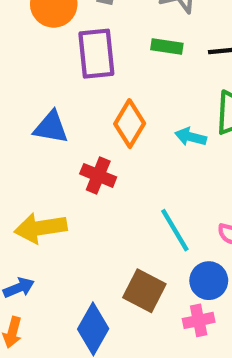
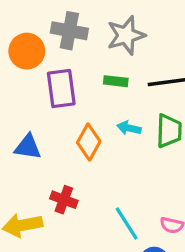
cyan arrow: (191, 137) -> (129, 128), moved
red cross: (98, 175) -> (64, 200), moved

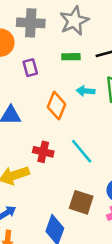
purple rectangle: (61, 89) -> (30, 68), size x0.6
cyan line: (127, 223) -> (82, 151), moved

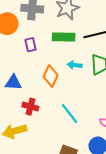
green rectangle: (71, 57) -> (64, 37), size x1.5
red cross: (43, 152) -> (30, 107), moved

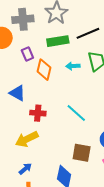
orange diamond: (51, 76) -> (44, 70), moved
blue triangle: (13, 83) -> (17, 93), turned 36

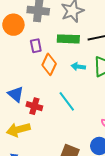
blue triangle: (17, 93) -> (16, 94), moved
cyan line: (76, 113) -> (67, 101), moved

